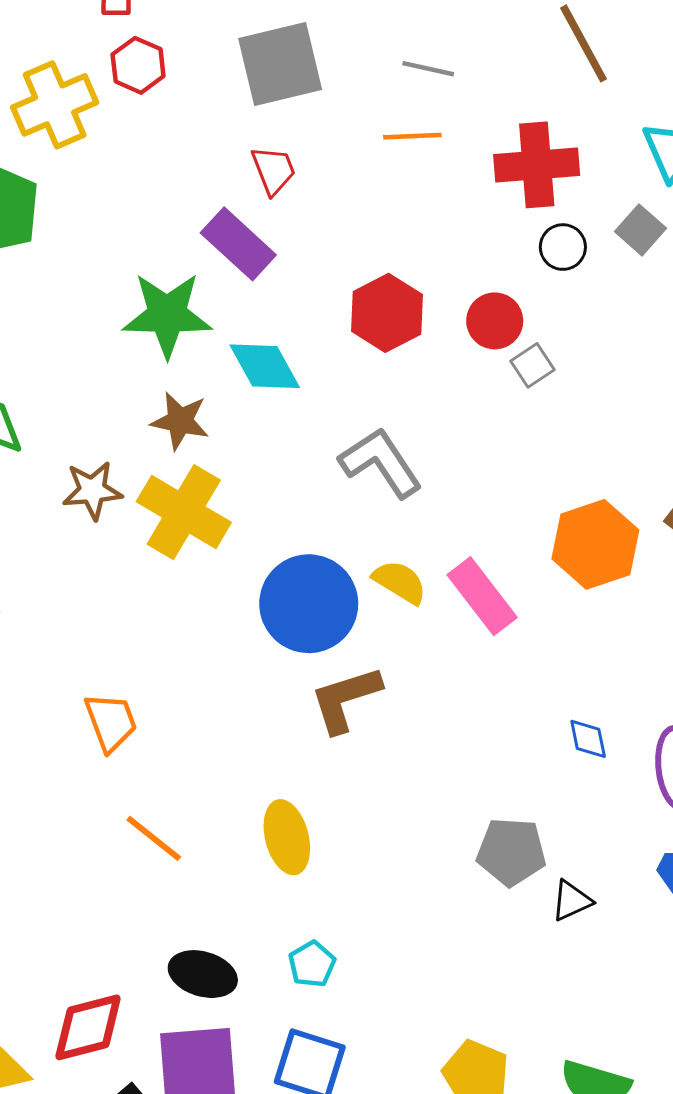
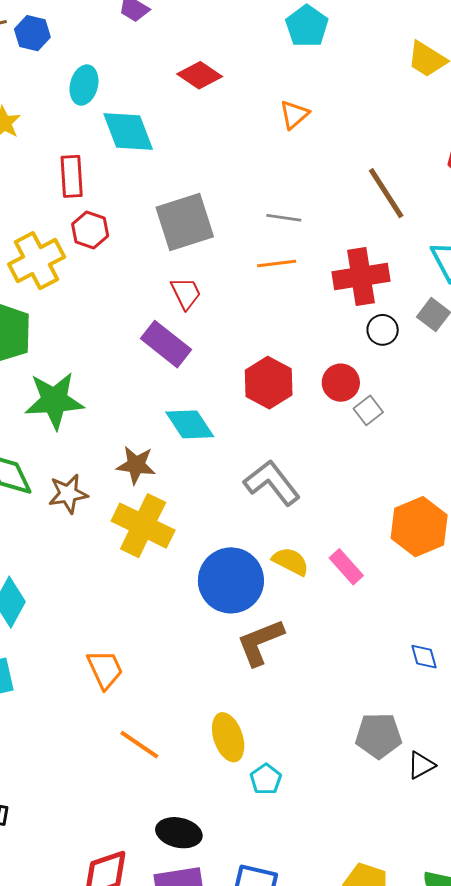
green star: (167, 315) -> (54, 401), moved
brown star: (92, 490) -> (68, 494), moved
pink rectangle: (482, 596) -> (346, 567), size x0.7
cyan pentagon: (312, 964) -> (266, 779), moved

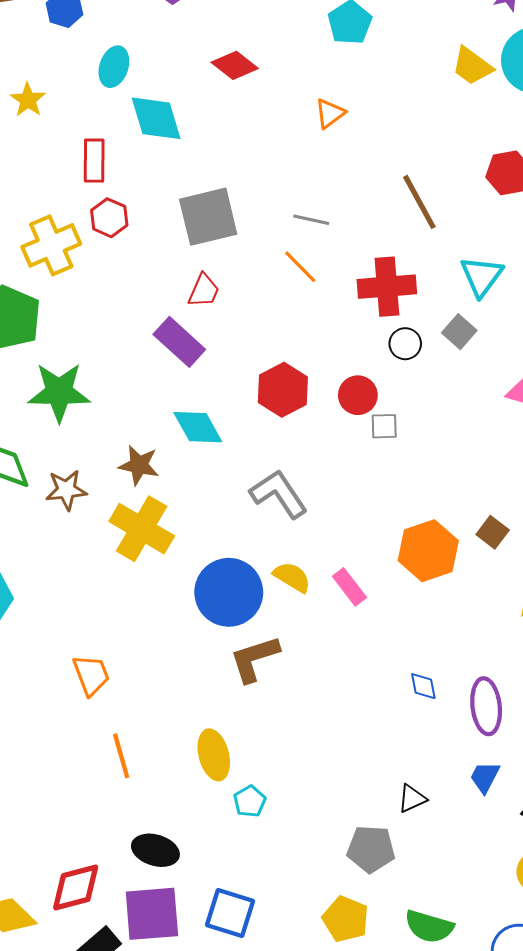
orange line: (277, 264) -> (300, 267), turned 48
red trapezoid: (186, 293) -> (204, 291), turned 45
gray square: (368, 410) -> (384, 426), turned 32
gray pentagon: (378, 736) -> (371, 849), moved
orange line: (139, 745) -> (121, 756), turned 36

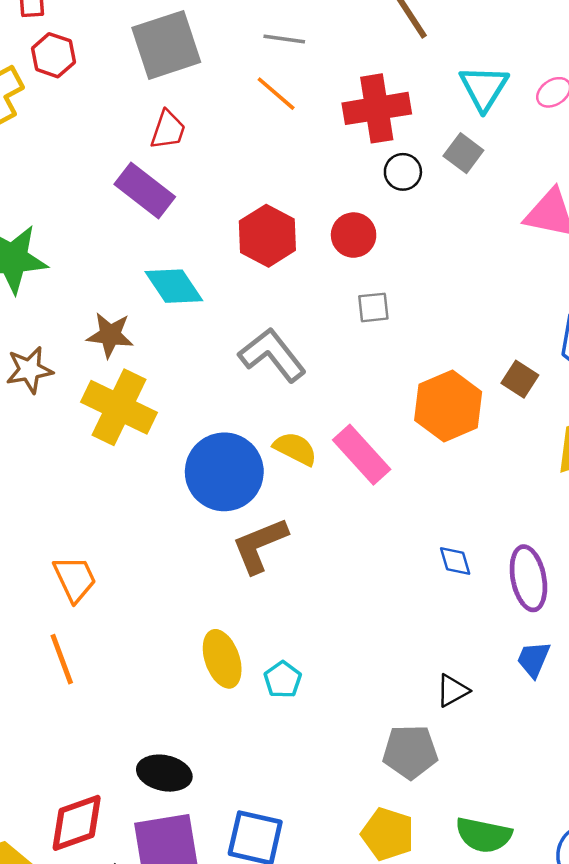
gray square: (384, 426) -> (373, 307), moved
pink rectangle: (349, 587) -> (362, 455), size x1.4
orange line: (121, 756) -> (62, 659), moved
cyan pentagon: (250, 801) -> (283, 680), moved

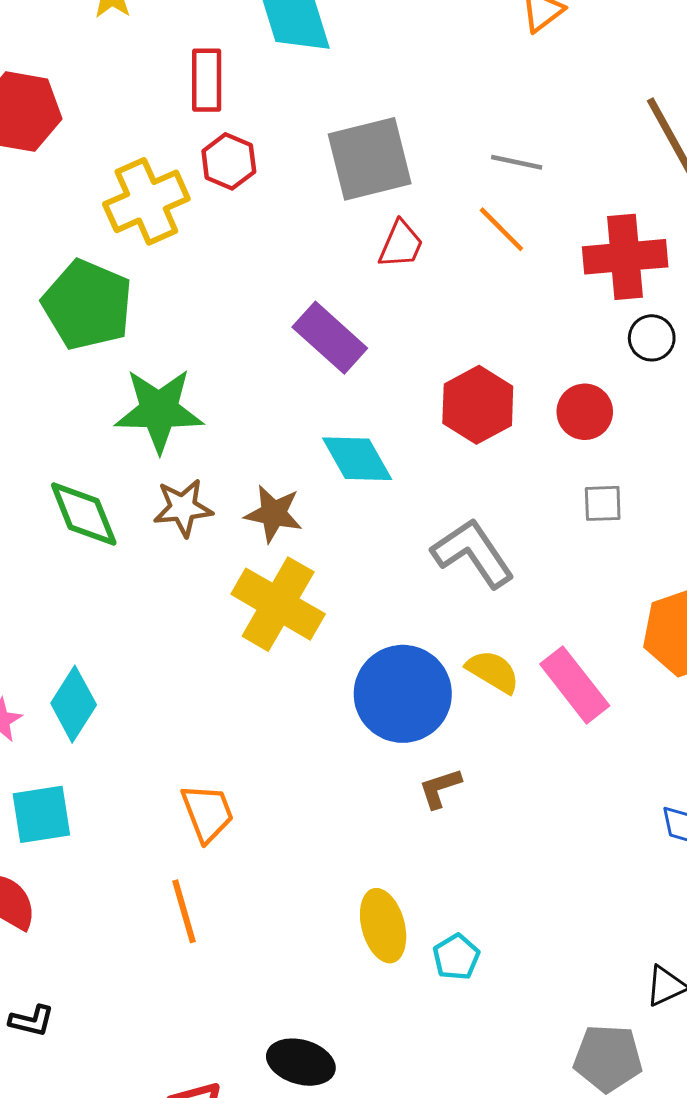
red trapezoid: (168, 130) -> (401, 244), moved
brown star: (29, 370) -> (183, 508), moved
brown L-shape: (260, 545) -> (440, 788), size x0.6

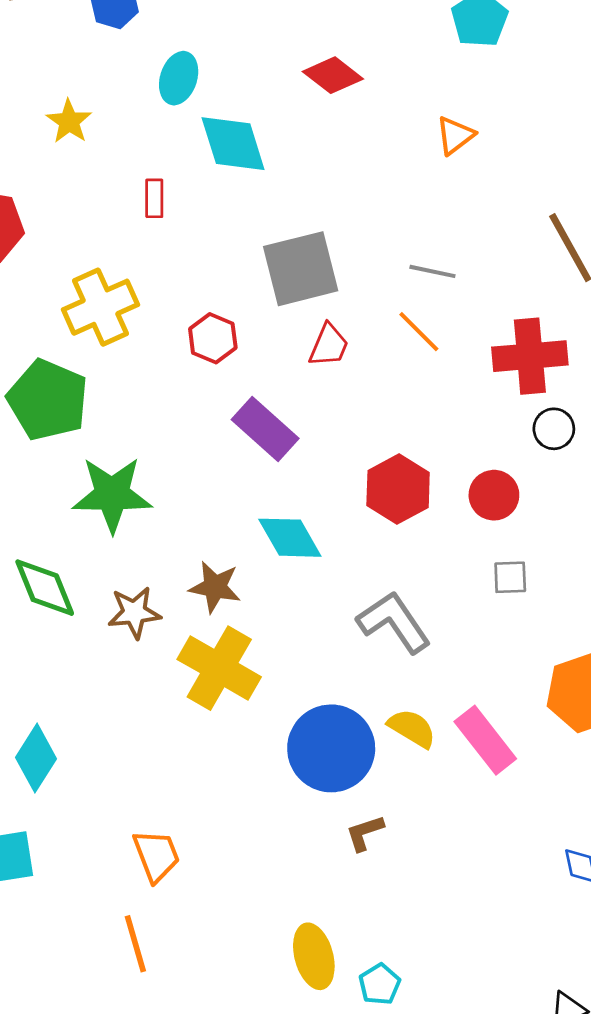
red rectangle: (207, 80) -> (154, 198), size x0.7
red hexagon: (229, 161) -> (213, 338), moved
brown star: (183, 508) -> (134, 612), moved

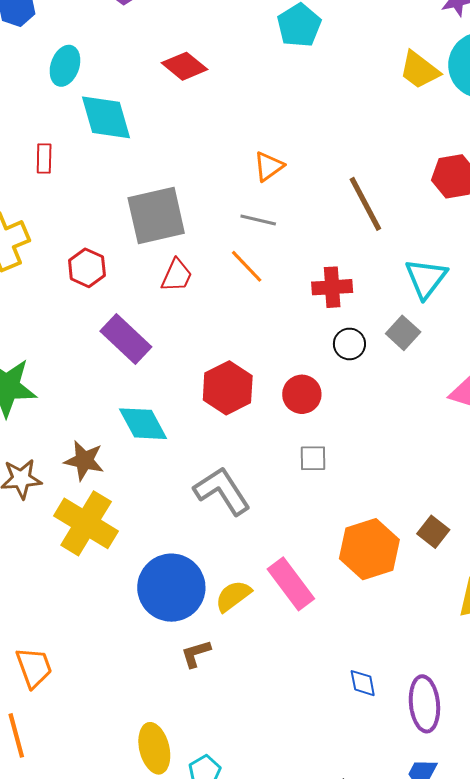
orange triangle: (455, 135) -> (269, 166), moved
red cross: (530, 356) -> (332, 287), size x0.7
yellow semicircle: (412, 728) -> (233, 596), moved, turned -69

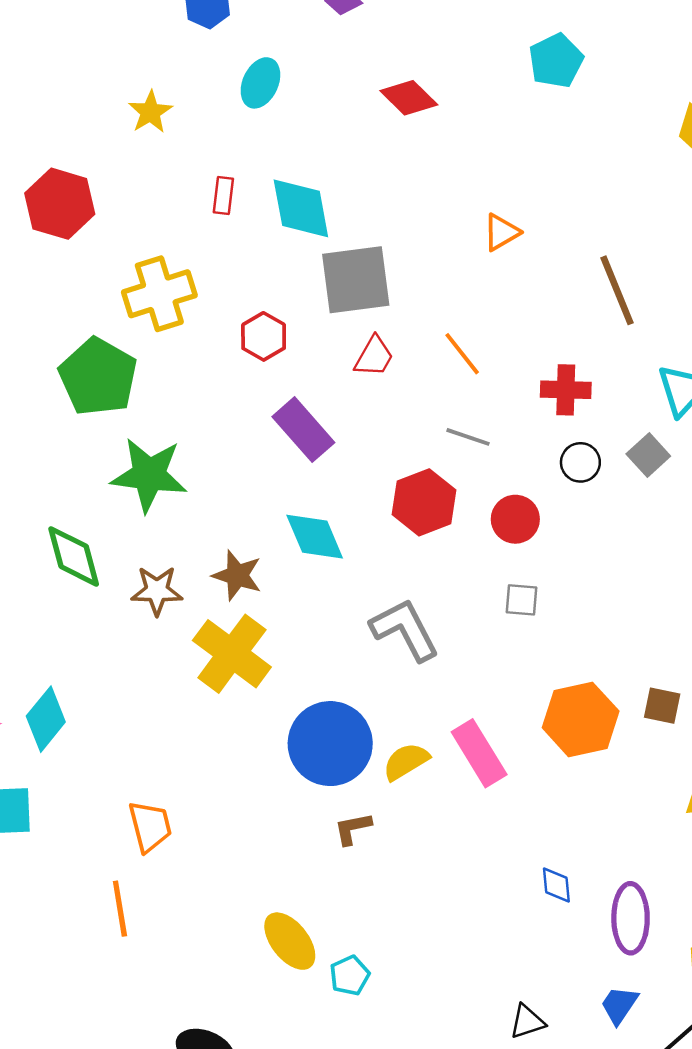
cyan diamond: (106, 117) -> (301, 208), moved
gray line: (258, 220) -> (468, 437), moved
brown square: (433, 532) -> (662, 706), turned -32
yellow ellipse: (154, 748) -> (290, 941), turned -30

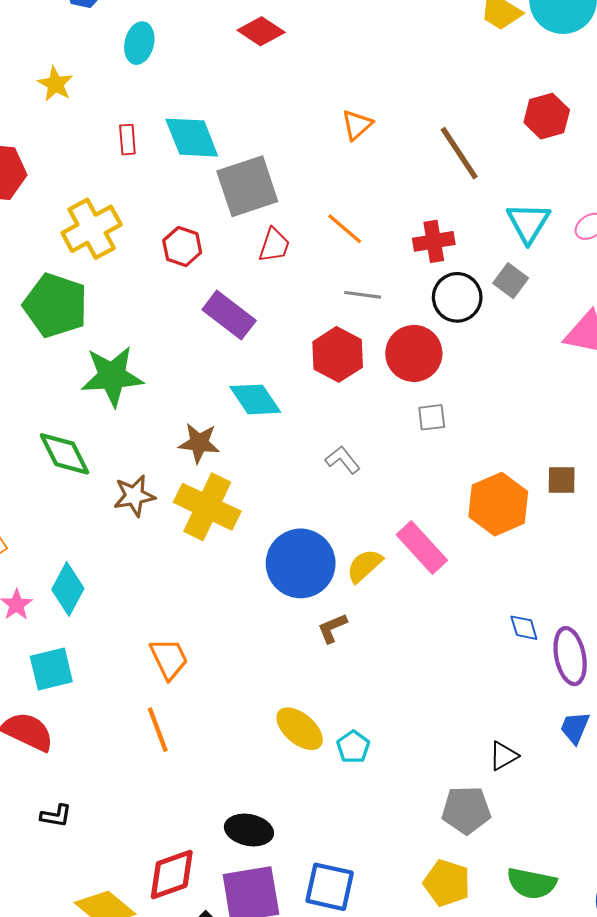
black circle: (580, 462) -> (457, 297), size x1.5
red circle: (515, 519) -> (414, 353), size x1.4
brown star: (157, 591) -> (134, 496), moved
gray L-shape: (405, 630) -> (343, 460), size x0.6
blue diamond: (556, 885) -> (524, 628), moved

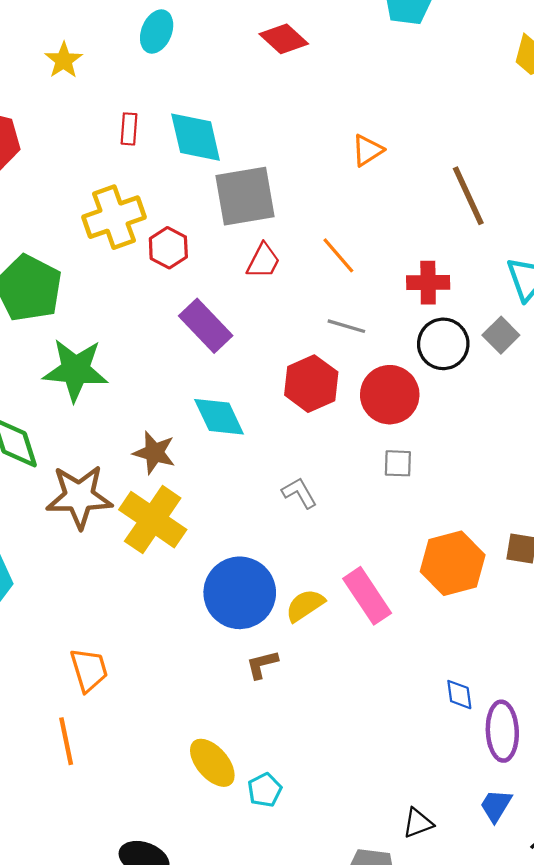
yellow cross: (92, 229) -> (114, 217), moved
brown star: (134, 496) -> (79, 497), size x1.5

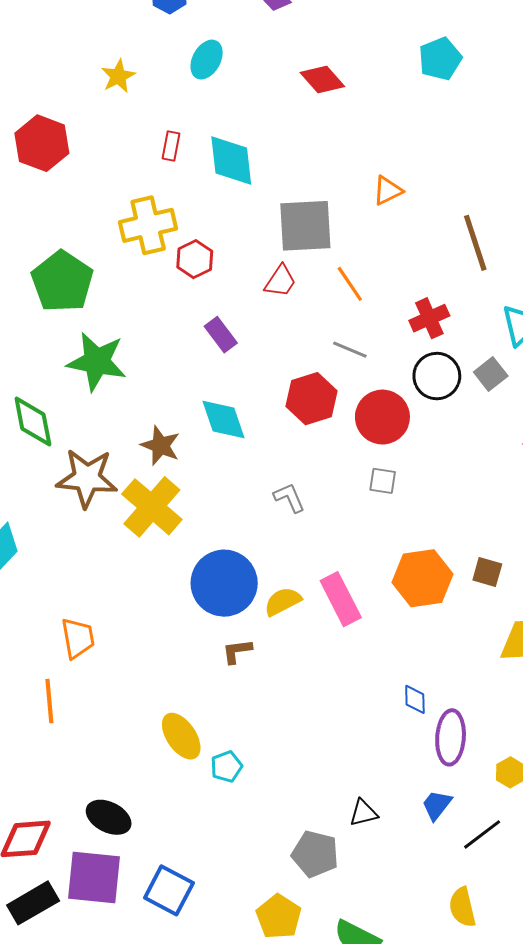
gray square: (245, 196) -> (305, 226), moved
red cross: (428, 283) -> (429, 318), turned -30
purple rectangle: (206, 326) -> (221, 335), size x0.7

